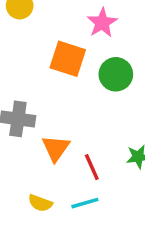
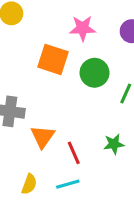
pink star: (102, 23) -> (83, 28), turned 30
yellow semicircle: (40, 203) -> (29, 184), turned -90

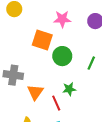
green circle: (95, 73) -> (62, 56), moved
green star: (114, 144) -> (69, 89), moved

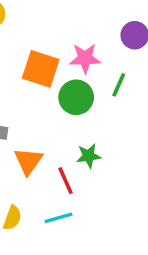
pink star: (62, 19) -> (85, 58), moved
green line: (91, 63) -> (119, 85), moved

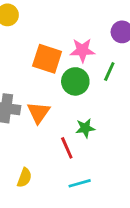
orange triangle: (28, 161) -> (39, 113), moved
cyan line: (58, 218) -> (80, 183), moved

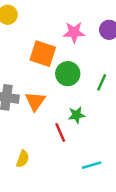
pink star: (82, 50) -> (74, 32), moved
green line: (109, 72) -> (102, 82), moved
cyan line: (80, 183) -> (92, 165), moved

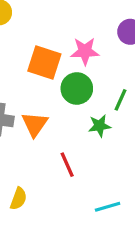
pink star: (74, 32) -> (85, 51), moved
green star: (77, 115) -> (99, 126), moved

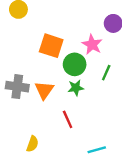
pink star: (85, 51) -> (92, 44), moved, turned 30
green star: (99, 126) -> (76, 88), moved

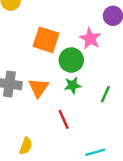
green line: (106, 73) -> (105, 94), moved

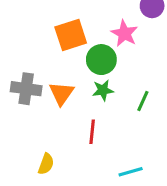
orange square: (46, 40) -> (71, 35), turned -36
red line: (64, 119) -> (92, 132), turned 30

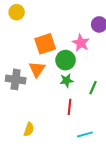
orange triangle: (61, 93) -> (37, 69), moved
red line: (92, 132) -> (70, 107), moved

